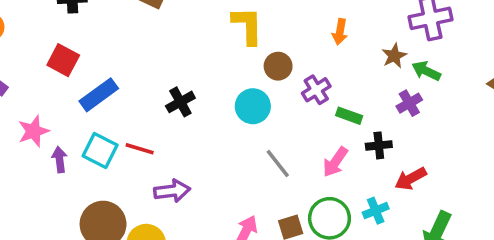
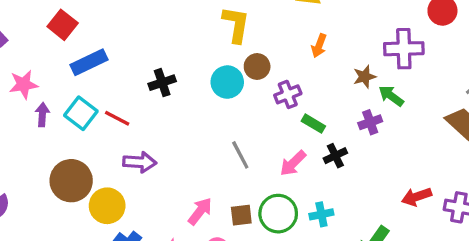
cyan circle: (253, 106) -> (227, 82), moved
black cross: (379, 145) -> (335, 156), turned -30
red arrow: (411, 179) -> (417, 197), moved

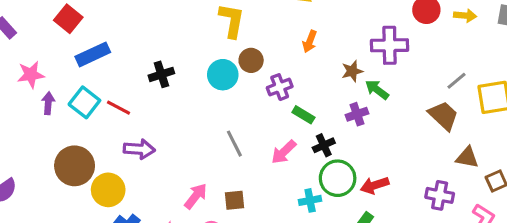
red arrow: (417, 197) -> (375, 185), moved
green circle: (278, 214) -> (338, 178), moved

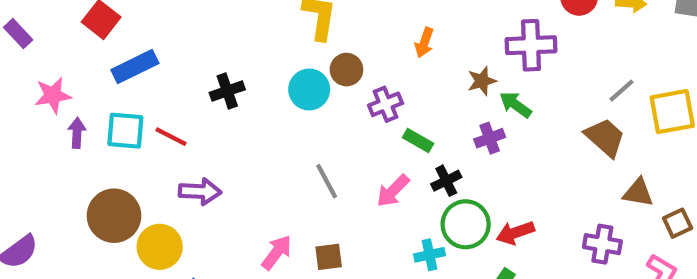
cyan square: (84, 102) -> (125, 131), turned -32

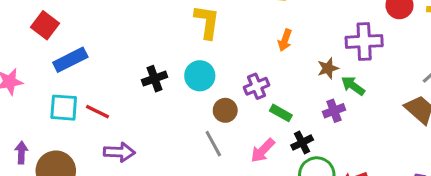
brown circle: (346, 70) -> (225, 110), moved
black cross: (227, 91) -> (154, 79), moved
purple arrow: (77, 133) -> (21, 153), moved

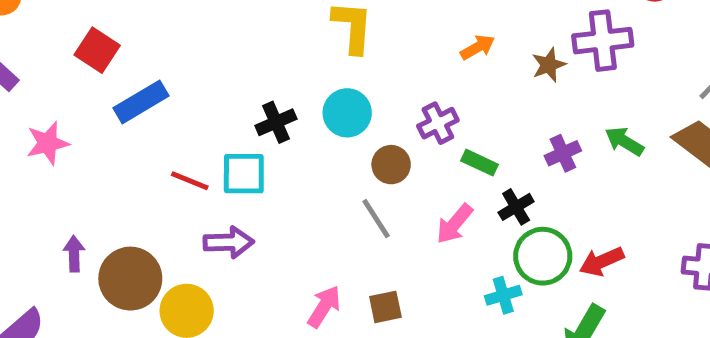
orange arrow: (285, 40) -> (478, 47), turned -135
brown star: (328, 68) -> (549, 65), moved
green arrow: (353, 86) -> (624, 141), moved
cyan square: (64, 108) -> (244, 174), moved

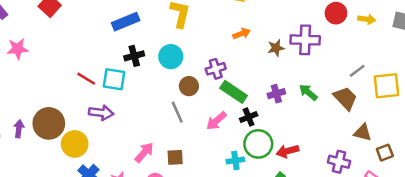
blue rectangle: (141, 102) -> (126, 22), moved
green rectangle: (479, 163) -> (234, 92), size x1.5
purple arrow: (74, 254) -> (19, 129), moved

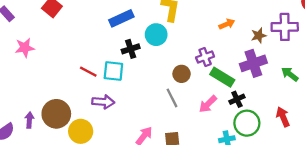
cyan circle: (171, 57) -> (156, 35), moved
purple cross: (276, 94) -> (253, 63), moved, size x1.6
red arrow: (288, 151) -> (283, 117), moved, turned 84

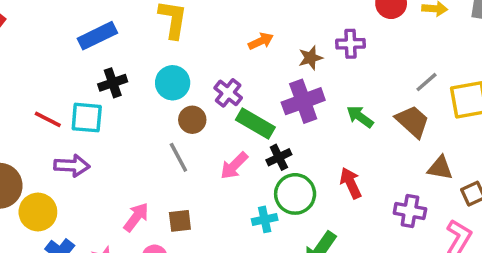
purple cross: (285, 27) -> (351, 44), size x0.7
cyan circle: (156, 35) -> (173, 83), moved
purple cross: (205, 57) -> (228, 93), turned -30

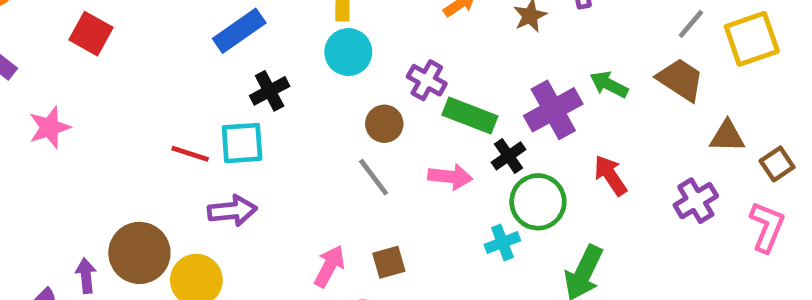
cyan circle: (173, 83) -> (348, 52), moved
purple cross: (303, 101) -> (553, 110), moved
pink arrow: (234, 166) -> (450, 177), turned -120
purple cross: (410, 211) -> (696, 201), turned -32

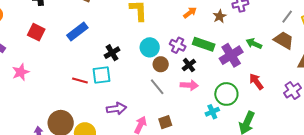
blue rectangle: (239, 31) -> (77, 31), moved
cyan circle: (348, 52) -> (150, 47), moved
green rectangle: (470, 116) -> (204, 44), moved
black cross: (509, 156) -> (189, 65), moved
purple arrow: (232, 211) -> (116, 109), moved

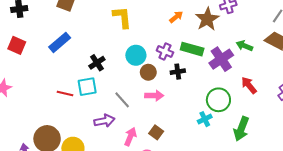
brown star: (220, 16) -> (207, 19), size x1.6
black cross: (189, 65) -> (178, 72), turned 32
pink arrow: (189, 85) -> (154, 96), moved
gray line: (157, 87) -> (122, 100), moved
brown square: (165, 122) -> (156, 132), turned -32

